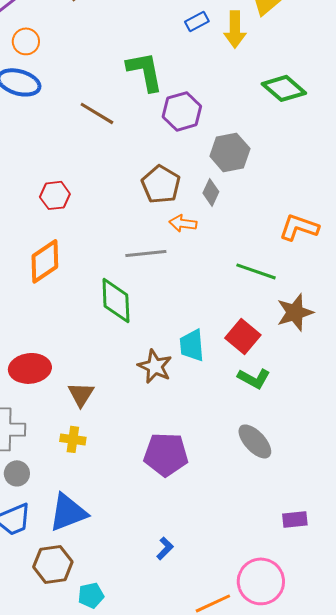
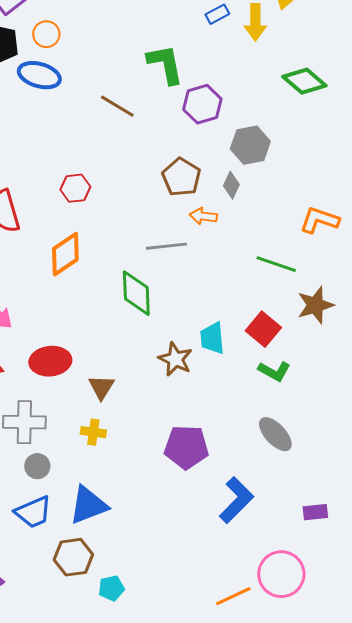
blue L-shape: (165, 548) -> (236, 500), moved, size x2.0

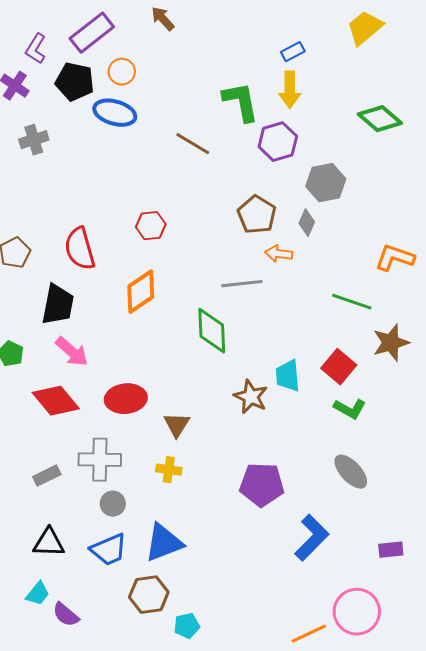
yellow arrow: (255, 22) -> (290, 90), moved

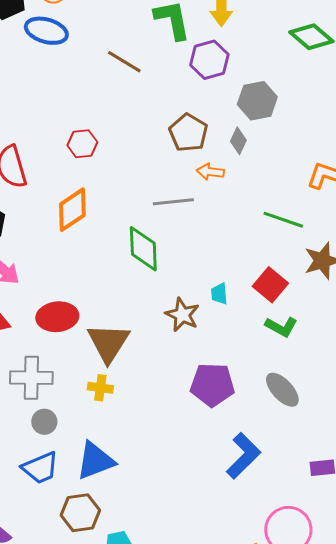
cyan trapezoid: (288, 376) -> (219, 294), size x0.7
brown triangle: (177, 425) -> (108, 343), size x1.6
purple pentagon: (262, 485) -> (212, 385), moved

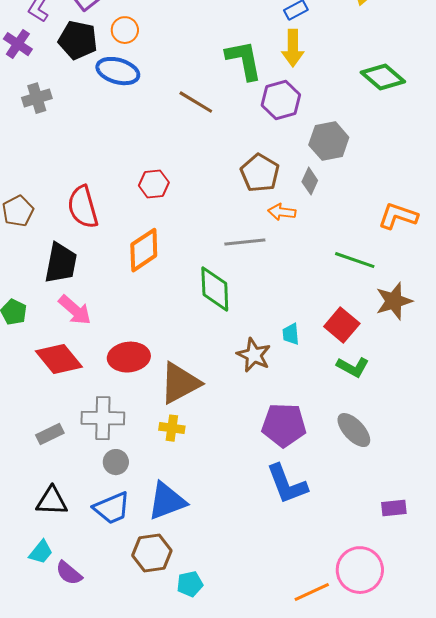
brown triangle: (108, 343) -> (180, 383), turned 30
blue L-shape: (243, 456) -> (287, 484), moved, turned 114

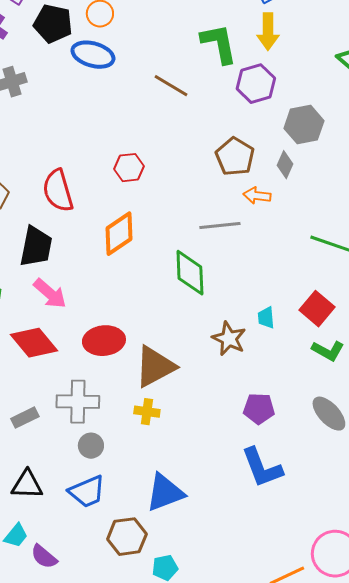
purple pentagon: (284, 425) -> (259, 409), size x0.7
blue triangle: (167, 501) -> (165, 493), moved

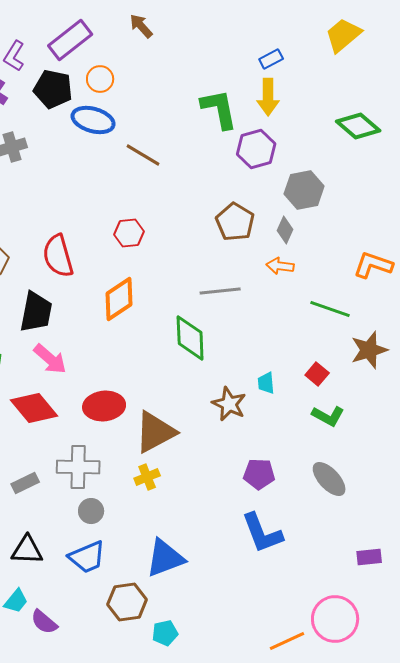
brown line: (171, 86) -> (143, 155), moved
orange arrow: (257, 196) -> (280, 266), moved
red square: (317, 309) -> (317, 374), size x0.7
yellow cross: (147, 412) -> (147, 477), turned -30

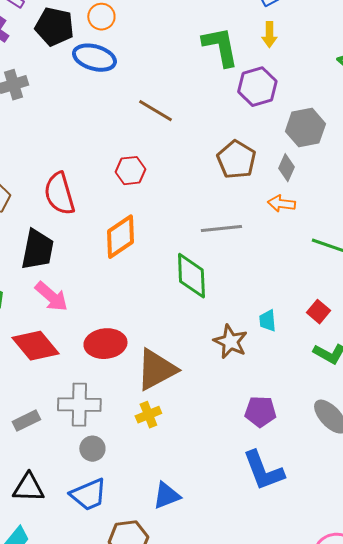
yellow arrow: (268, 97) -> (269, 35), size x0.7
brown line: (143, 155) -> (155, 111), moved
blue triangle: (165, 558) -> (166, 496), size x0.7

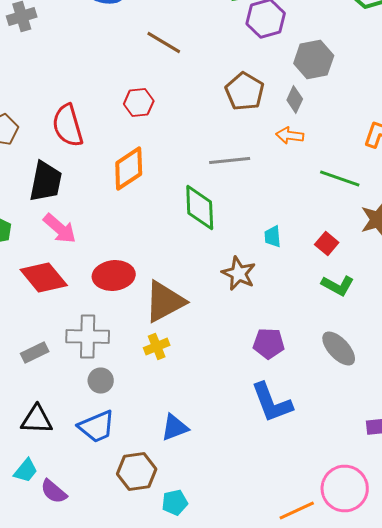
cyan trapezoid: (267, 321) -> (273, 236), moved

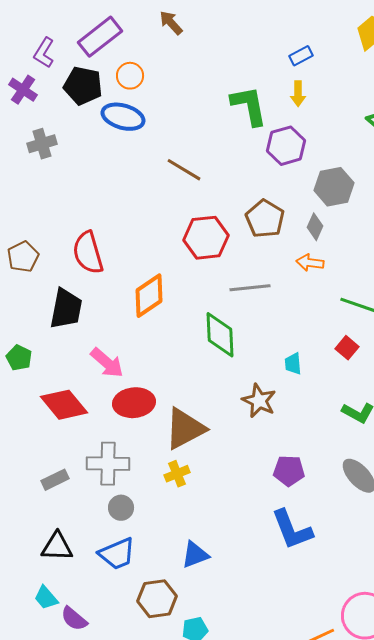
red hexagon: (139, 102) -> (206, 238), moved, size x1.5
pink arrow: (60, 228) -> (107, 363), moved
red square: (327, 244) -> (347, 348), moved
cyan trapezoid: (26, 470) -> (46, 598), turned 100

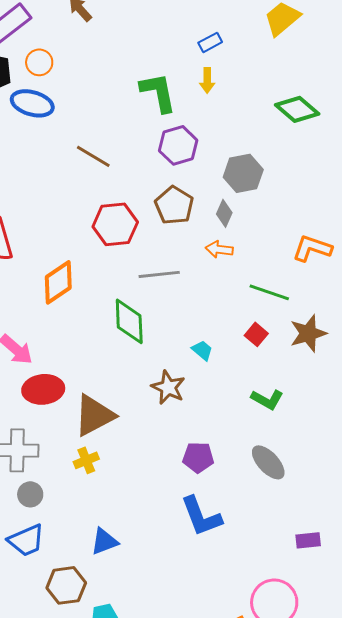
purple hexagon: (286, 146) -> (178, 145), moved
cyan trapezoid: (293, 364) -> (202, 350), turned 135

